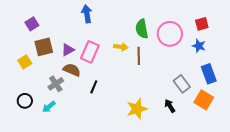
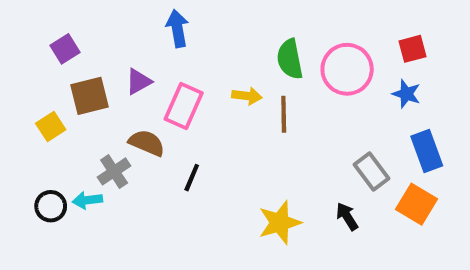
purple triangle: (68, 50) -> (139, 82), moved
cyan arrow: (49, 107) -> (87, 200), moved, turned 32

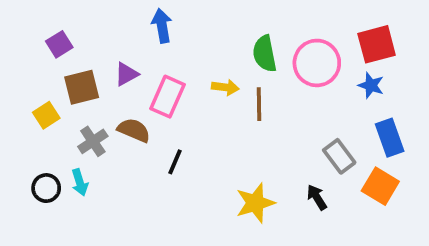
red square: (412, 49) -> (377, 44), size x1.5
gray cross: (114, 171) -> (93, 141), moved
cyan arrow: (87, 200) -> (80, 182), turned -100

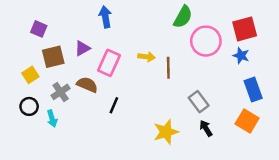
purple square: (59, 44) -> (39, 29), turned -35
green semicircle: (265, 54) -> (183, 17), moved, turned -140
gray rectangle: (339, 156) -> (199, 102), moved
black circle: (46, 188) -> (29, 106), moved

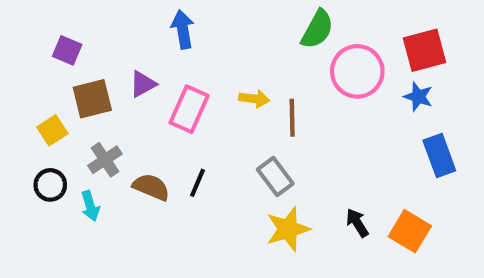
brown semicircle: (87, 85) -> (151, 187), moved
gray rectangle: (199, 102) -> (275, 177), moved
orange square: (247, 121) -> (410, 231), moved

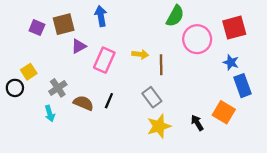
blue star: (418, 97) -> (231, 62), moved
brown square: (92, 99) -> (64, 24), moved
black circle: (50, 185) -> (15, 88), moved
orange square: (410, 231) -> (224, 112), moved

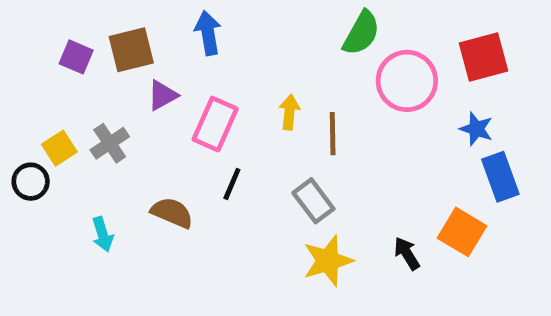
yellow arrow: (140, 54) -> (289, 112), turned -91
gray cross: (58, 88) -> (110, 143), moved
black line: (109, 101) -> (232, 184), moved

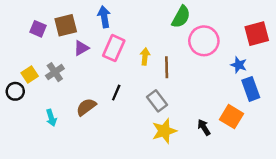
red square: (484, 57) -> (257, 34), moved
pink rectangle: (215, 124) -> (114, 48), moved
brown semicircle: (172, 213) -> (86, 107), turned -60

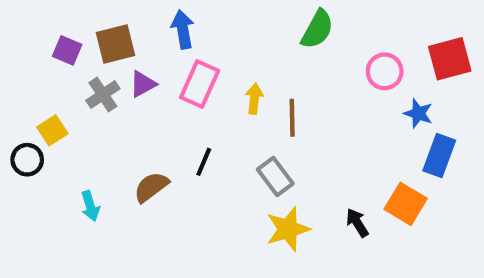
pink circle: (204, 41) -> (385, 71), moved, size x0.7
gray cross: (55, 72) -> (103, 95), moved
blue rectangle: (251, 89) -> (439, 155), turned 40

